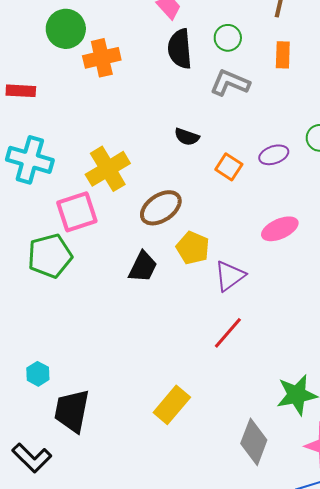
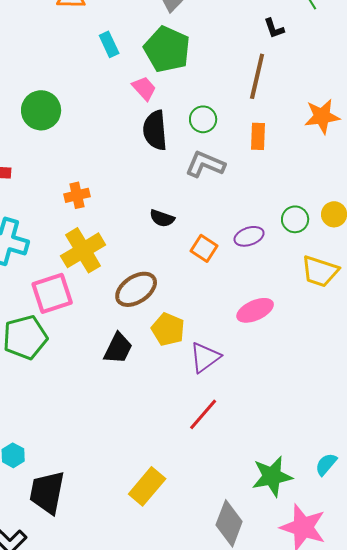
orange cross: (102, 58) -> (77, 195), moved, size x0.7

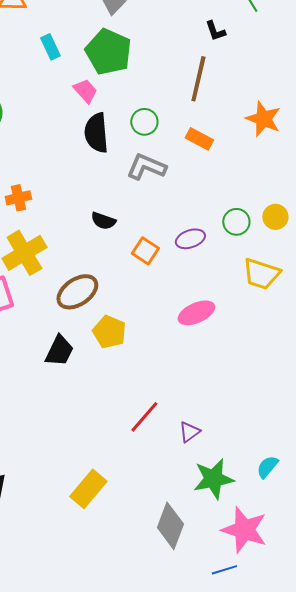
orange star: (322, 116) -> (263, 119), turned 30
orange rectangle: (258, 136) -> (199, 139), turned -64
purple triangle: (205, 357) -> (189, 432), moved, size x0.7

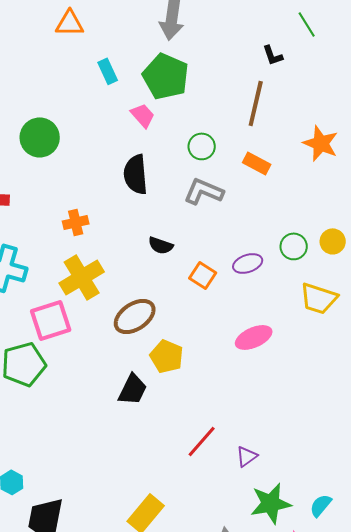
black semicircle: (96, 133) -> (136, 174), moved
black trapezoid: (59, 351) -> (133, 389), moved
cyan semicircle: (267, 467) -> (321, 505), moved

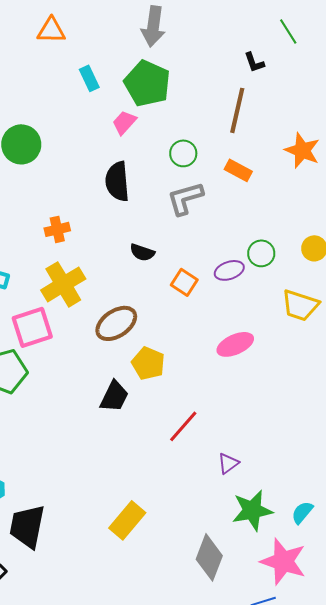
pink trapezoid: (143, 115) -> (124, 122), turned -96
gray L-shape: (204, 191) -> (185, 198), turned -39
green circle: (294, 246) -> (261, 253), moved
red line: (202, 441) -> (183, 426), moved

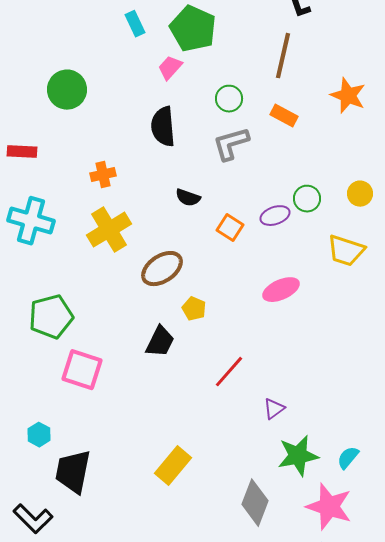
pink square: (32, 327) -> (82, 370), moved, turned 36
yellow pentagon: (148, 363) -> (194, 309), size x0.7

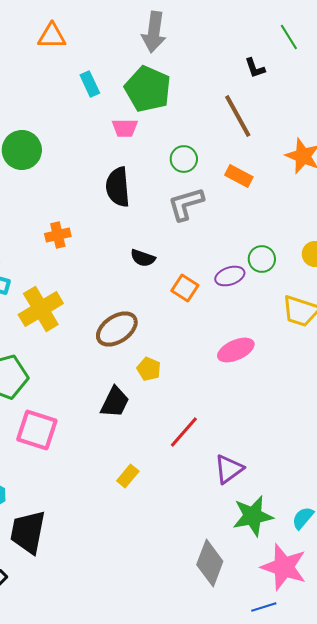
brown line: (283, 56) -> (238, 116), turned -42
pink trapezoid: (170, 68) -> (125, 128), turned -132
yellow cross: (109, 230) -> (41, 309), moved
purple triangle: (274, 409) -> (229, 469), size x1.4
yellow rectangle: (173, 466) -> (128, 476), moved, size x0.6

